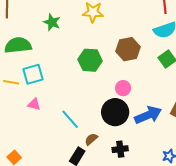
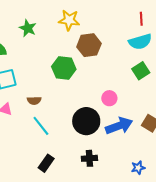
brown hexagon: (128, 49) -> (89, 45), moved
pink circle: (123, 88) -> (109, 98), moved
brown semicircle: (91, 139) -> (34, 101), moved, turned -144

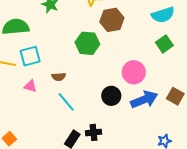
pink circle: (109, 98) -> (134, 72), size x1.5
black circle: (86, 121) -> (111, 96), size x0.7
black cross: (89, 158) -> (93, 132), moved

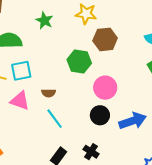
pink circle: (134, 72) -> (105, 88), moved
pink triangle: (30, 86) -> (20, 101), size x1.5
black cross: (93, 132) -> (91, 152), moved, turned 35

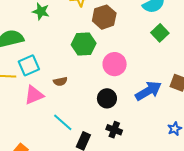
pink triangle: (20, 101) -> (34, 95), turned -30
black circle: (100, 115) -> (107, 98), moved
cyan line: (55, 119) -> (63, 122), moved

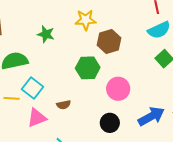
cyan square: (29, 65) -> (33, 88), turned -30

